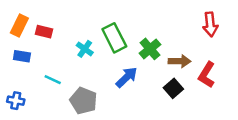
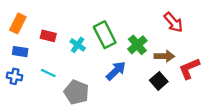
red arrow: (210, 24) -> (173, 22), moved, turned -35
red rectangle: (44, 32) -> (48, 36), moved
red L-shape: (207, 75) -> (189, 69), turned 35
blue cross: (16, 101) -> (14, 76), moved

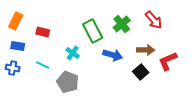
cyan cross: (78, 45) -> (73, 53), moved
green cross: (137, 45) -> (122, 24), moved
blue arrow: (116, 71) -> (113, 55), moved, turned 60

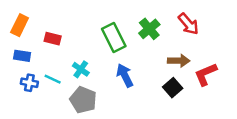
cyan cross: (73, 53) -> (81, 69), moved
blue arrow: (113, 55) -> (125, 75), moved, turned -132
blue cross: (13, 68) -> (29, 83), moved

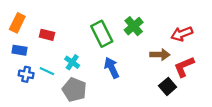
red arrow: (188, 24) -> (182, 34), moved, turned 110
black square: (173, 88) -> (168, 86), moved

